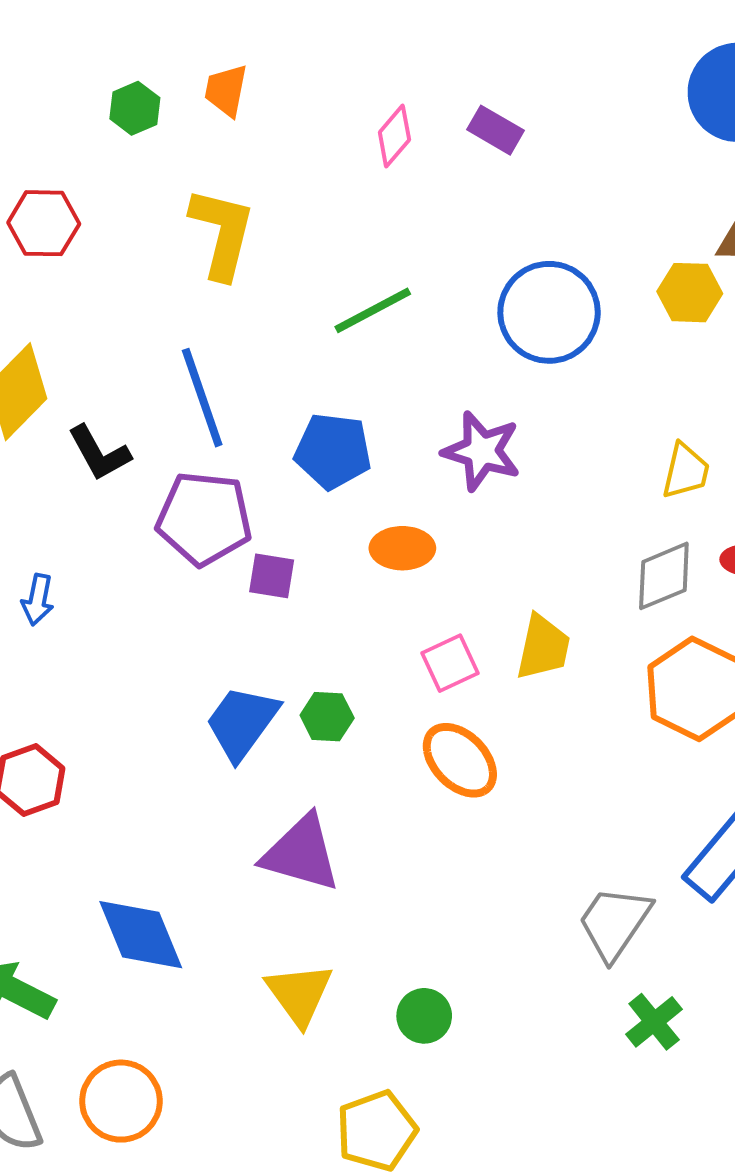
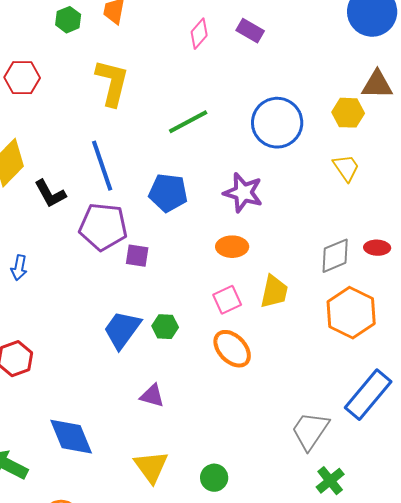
yellow trapezoid: (686, 471) -> (346, 168), moved, turned -48
orange ellipse: (402, 548) -> (232, 247), moved
purple triangle: (301, 853) -> (152, 396), size x0.6

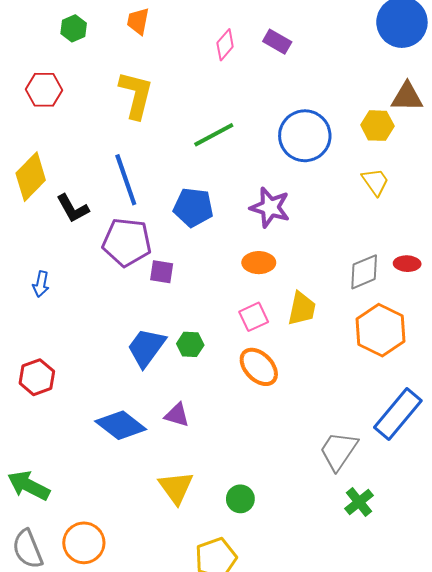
green hexagon: (68, 20) -> (74, 28), moved
blue diamond: (71, 437) -> (121, 425), moved, turned -30

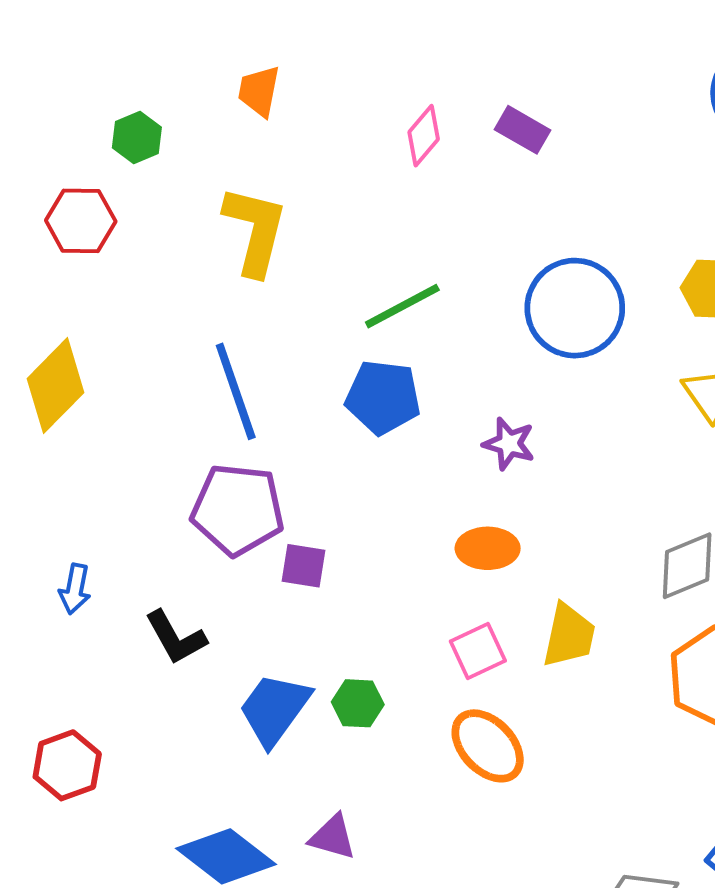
green hexagon: (74, 28) -> (137, 138), moved
blue pentagon: (193, 207) -> (383, 397), moved
purple star: (270, 207) -> (509, 444), size x0.7
black L-shape: (73, 208) -> (176, 637), moved

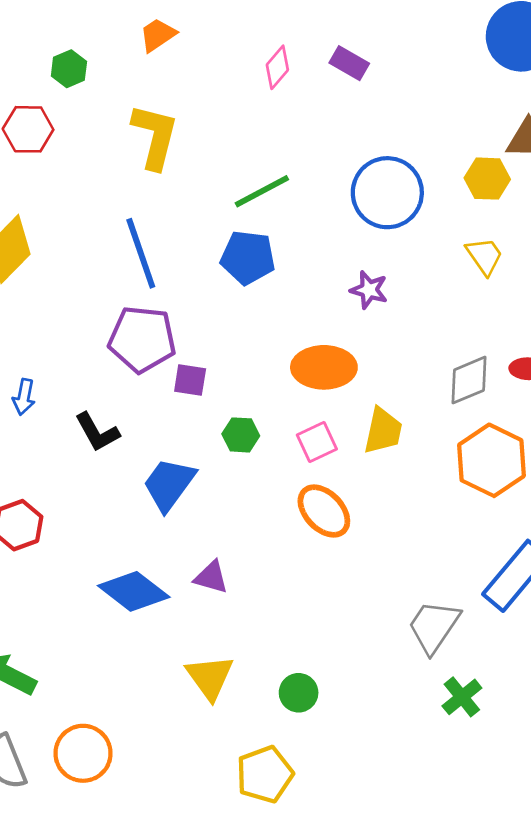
orange trapezoid: (259, 91) -> (158, 35), turned 45
purple star: (509, 444) -> (369, 290), moved
orange ellipse: (488, 548) -> (324, 367), size x1.4
green hexagon: (358, 703) -> (241, 435), moved

